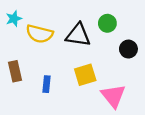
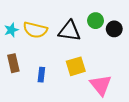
cyan star: (14, 19) -> (11, 30), moved
black circle: (128, 49) -> (114, 29), moved

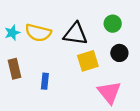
green circle: (96, 21) -> (113, 24), moved
black circle: (114, 29) -> (119, 53), moved
yellow square: (76, 66) -> (88, 61), moved

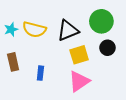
green circle: (113, 24) -> (101, 21), size x1.5
black triangle: (75, 34) -> (68, 30), turned -30
pink triangle: (109, 92) -> (79, 81), moved, turned 35

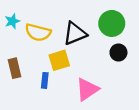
cyan star: (11, 29) -> (12, 21), moved
yellow square: (79, 55) -> (59, 60), moved

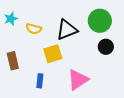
yellow semicircle: (38, 32) -> (34, 29), size x0.7
blue rectangle: (45, 80) -> (40, 81), moved

